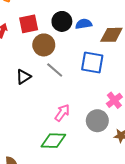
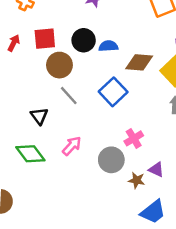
blue square: (92, 62) -> (113, 92), turned 30
black triangle: (23, 77) -> (39, 116), moved, turned -42
green diamond: (53, 141) -> (30, 154), moved, turned 45

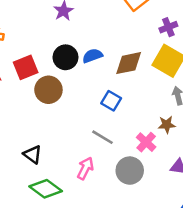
blue square: (113, 92) -> (111, 101), size x0.7
gray line: (69, 96) -> (102, 137), moved
black triangle: (39, 116) -> (33, 154), moved
brown star: (137, 180) -> (167, 125), moved

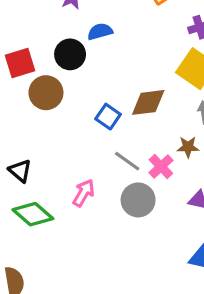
blue semicircle: (92, 56) -> (100, 32), moved
brown diamond: (129, 63) -> (148, 102), moved
blue square: (111, 101) -> (108, 117), moved
gray line: (102, 137) -> (127, 161), moved

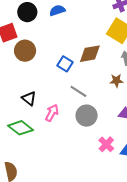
black circle: (70, 54) -> (27, 12), moved
pink cross: (161, 167) -> (106, 144), moved
black triangle: (20, 171) -> (29, 99), moved

